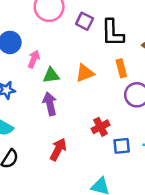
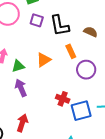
red cross: (101, 127) -> (63, 99), turned -32
blue square: (122, 146) -> (81, 111), size x1.5
red arrow: (58, 149) -> (22, 123), moved

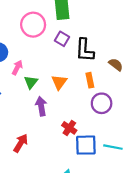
orange triangle: (44, 60) -> (59, 82), turned -35
green triangle: (18, 66) -> (31, 82), turned -48
purple arrow: (21, 88) -> (41, 106), moved

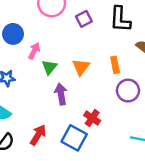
purple square: (62, 39) -> (84, 19), turned 32
black L-shape: (85, 50) -> (120, 19), moved
blue square: (86, 145) -> (74, 138), moved, turned 30

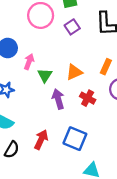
orange rectangle: (115, 65) -> (106, 67), turned 42
orange triangle: (81, 67) -> (74, 72), turned 36
red cross: (92, 118) -> (88, 98), moved

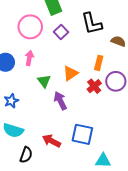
pink arrow: (29, 62) -> (29, 58), moved
red cross: (88, 98) -> (94, 86), moved, turned 32
red arrow: (41, 140) -> (51, 141), turned -78

